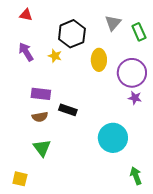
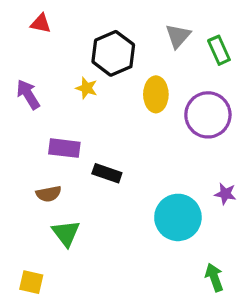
purple arrow: (26, 52) -> (28, 94), moved
purple star: (135, 98) -> (225, 194), moved
brown semicircle: (40, 117) -> (49, 194), moved

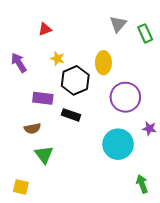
red triangle: (41, 23) -> (45, 29), moved, turned -32
black hexagon: (113, 53) -> (75, 80), moved
purple circle: (208, 115) -> (125, 97), moved

